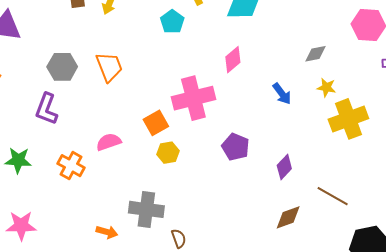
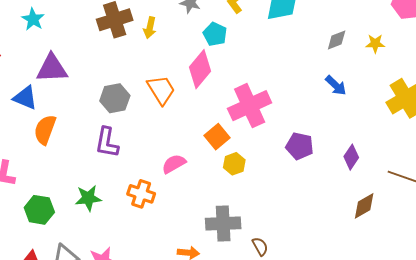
gray diamond: (315, 54) -> (337, 40), moved
pink diamond: (233, 60) -> (200, 69), moved, size x1.4
yellow star: (326, 87) -> (375, 44), moved

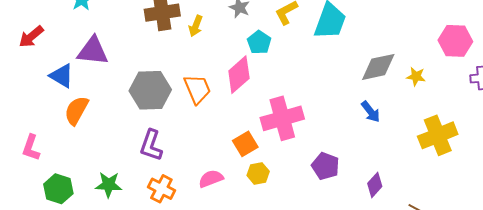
gray diamond: (337, 40) -> (378, 67), size x1.6
gray hexagon: (115, 98) -> (150, 90), size x1.4
purple L-shape: (107, 143) -> (151, 145), moved
pink semicircle: (174, 164) -> (211, 179), moved

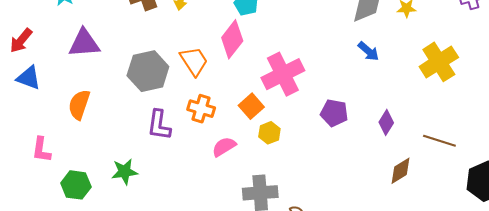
blue triangle: (62, 76) -> (29, 78), moved
orange cross: (161, 189) -> (201, 109), moved

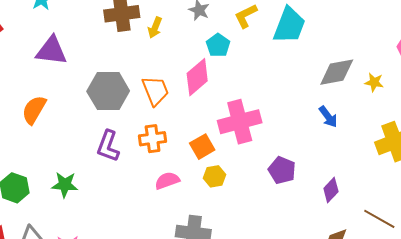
orange cross: (201, 109) -> (153, 139), turned -36

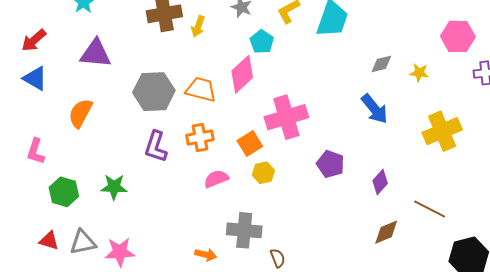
gray diamond: (337, 72) -> (381, 64), size x0.6
orange trapezoid: (155, 91) -> (201, 89), turned -52
blue arrow: (328, 117) -> (375, 109), size x1.4

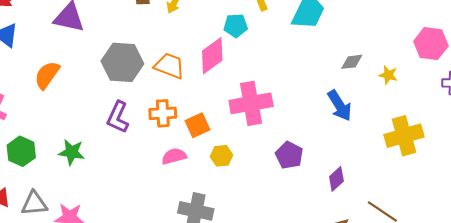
cyan pentagon: (262, 42) -> (236, 26), turned 30
orange square: (250, 143) -> (197, 125), moved

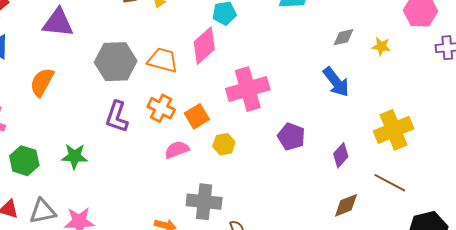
orange cross: (163, 113) -> (161, 108), turned 36
yellow cross: (404, 136) -> (394, 130), moved

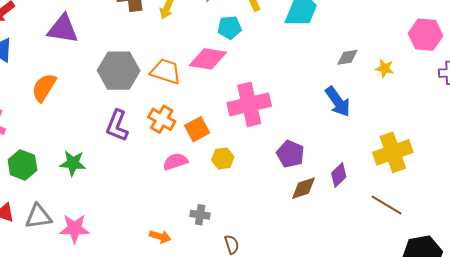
pink diamond: (204, 46) -> (208, 59), turned 48
gray cross: (204, 202) -> (200, 215), size x0.6
brown diamond: (346, 205) -> (304, 188), moved

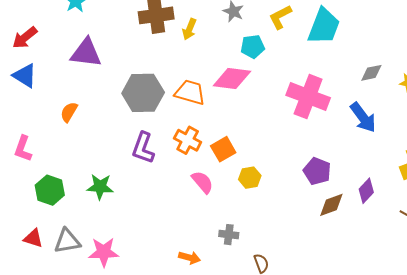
orange semicircle: (44, 88) -> (69, 112), size x0.7
pink cross: (249, 104) -> (308, 97), moved, turned 36
pink semicircle: (175, 162) -> (202, 182), turned 70

